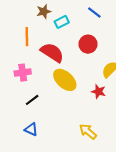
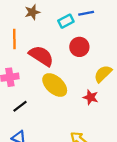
blue line: (94, 12) -> (86, 13), turned -48
cyan rectangle: (62, 22) -> (66, 21), moved

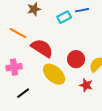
orange line: (14, 39) -> (18, 33), turned -60
red circle: (79, 47) -> (76, 59), moved

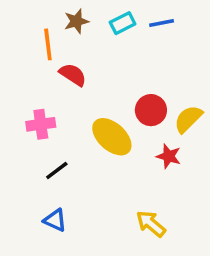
cyan rectangle: (64, 17) -> (123, 23), moved
orange line: (18, 33) -> (48, 44), moved, turned 54
red semicircle: (42, 48) -> (73, 75), moved, size x0.7

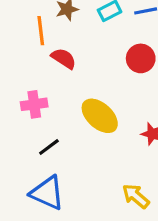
red circle: (151, 110) -> (141, 58), moved
blue triangle: (55, 220) -> (47, 193), size x1.6

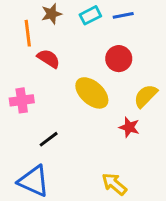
yellow ellipse: (100, 116) -> (92, 93), moved
black line: (49, 147) -> (49, 139), moved

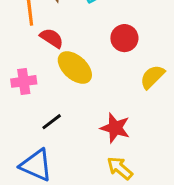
yellow ellipse: (92, 93) -> (75, 68), moved
red star: (129, 127) -> (115, 128), moved, size x1.4

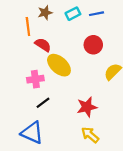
pink cross: (24, 81) -> (35, 79), moved
red star: (115, 128) -> (87, 107), turned -30

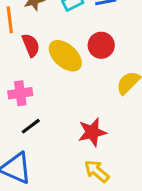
red semicircle: (43, 45) -> (31, 45), turned 35
yellow ellipse: (59, 65) -> (65, 56), moved

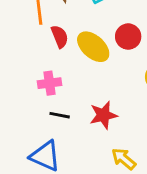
black line: (31, 126) -> (60, 115), turned 48
red star: (92, 132) -> (103, 115), moved

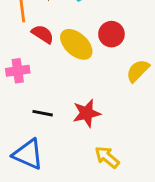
red semicircle: (60, 37) -> (43, 34), turned -35
pink cross: (50, 83) -> (18, 71), moved

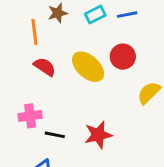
red semicircle: (43, 34) -> (45, 67), moved
pink cross: (18, 71) -> (30, 116), moved

